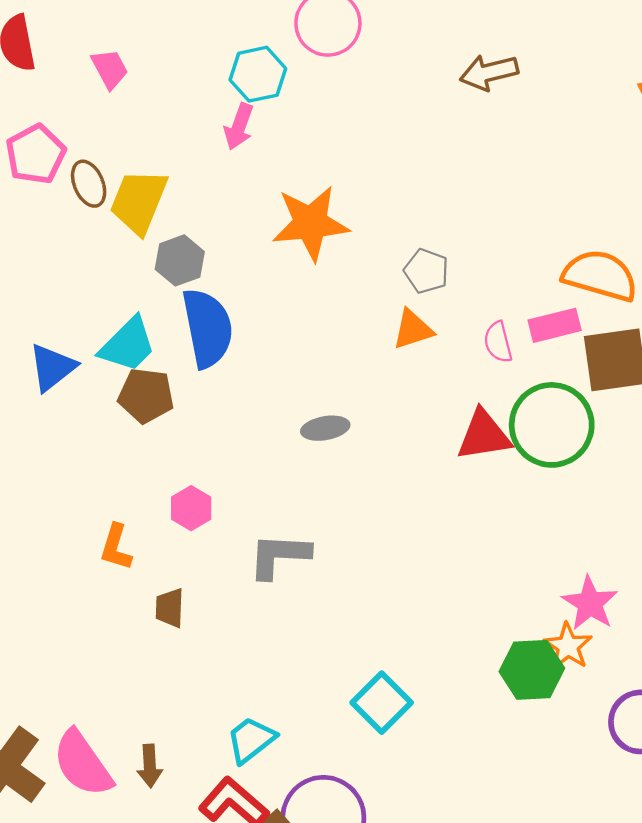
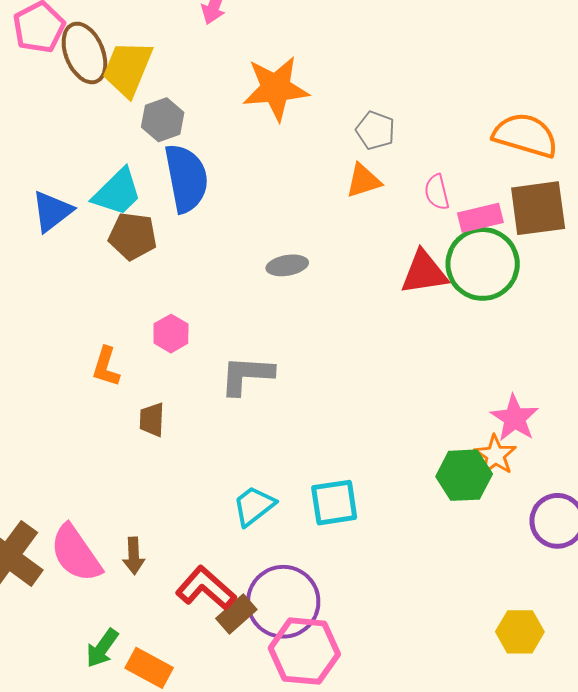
brown ellipse: (89, 184) -> (84, 53), size x1.5
pink rectangle: (555, 325) -> (480, 218), moved
cyan square: (382, 703) -> (334, 503), turned 36
cyan trapezoid: (251, 740) -> (254, 506), moved

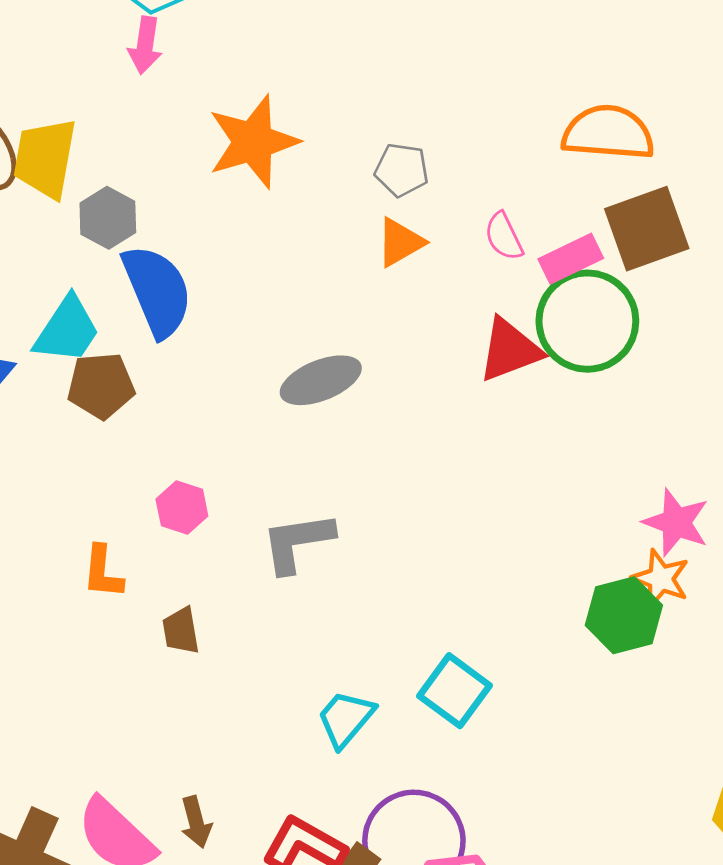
gray ellipse: (287, 265) -> (321, 380), size x1.4
cyan square: (334, 503) -> (455, 691), turned -33

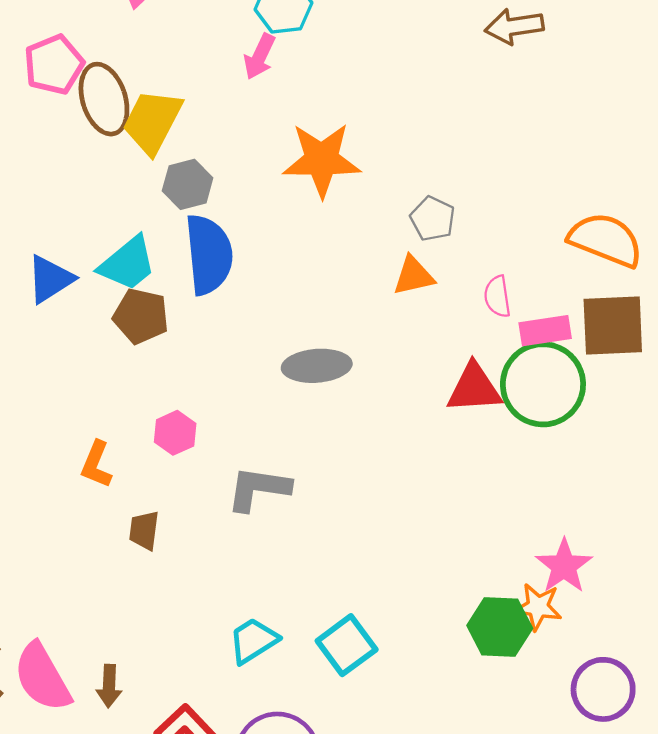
orange star: (661, 579) -> (538, 607), turned -30

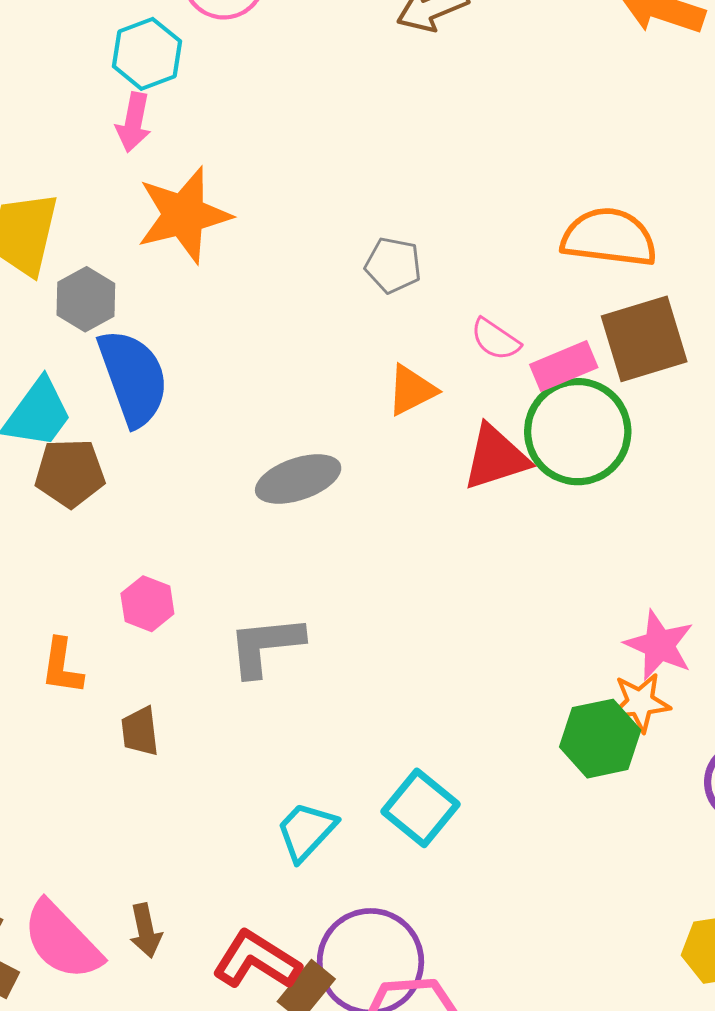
orange star: (322, 160) -> (184, 215), moved
orange triangle: (414, 276) -> (412, 390), moved
pink semicircle: (497, 296) -> (495, 339), turned -33

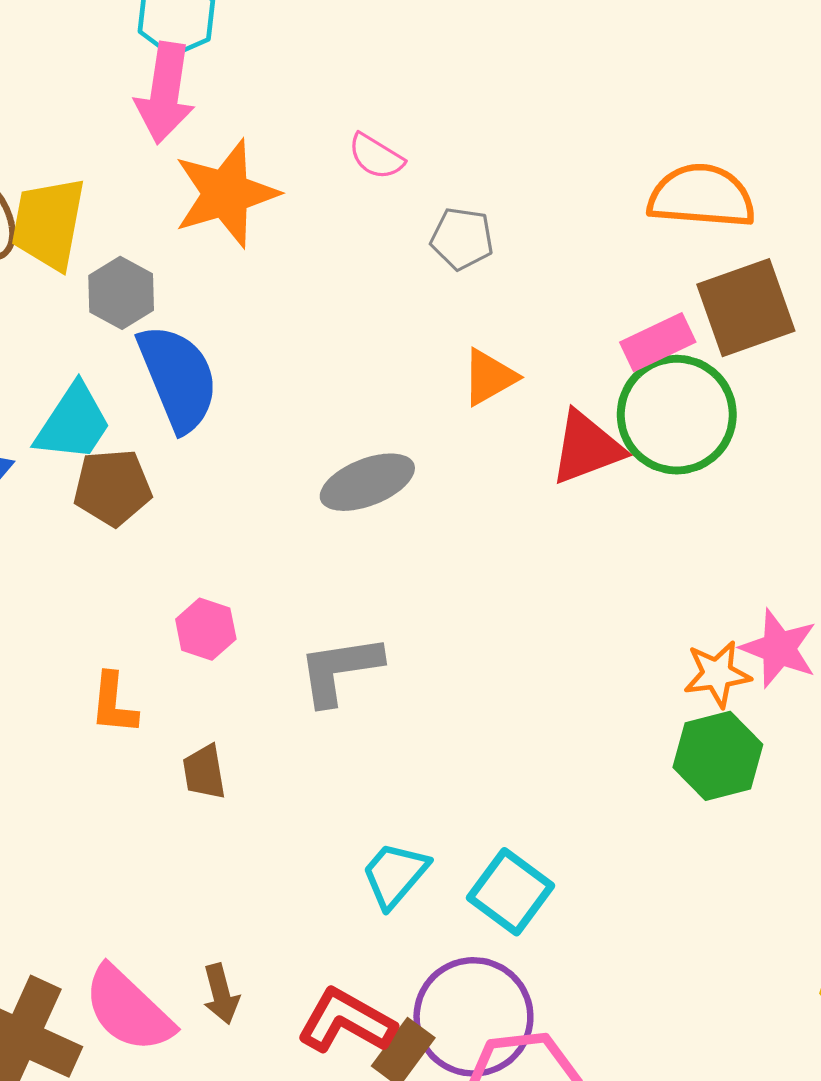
pink arrow: (134, 122) -> (165, 93), size x1.5
pink semicircle: (495, 339) -> (376, 156), moved
orange star: (640, 702) -> (717, 674), moved
cyan square: (420, 808) -> (510, 892), moved

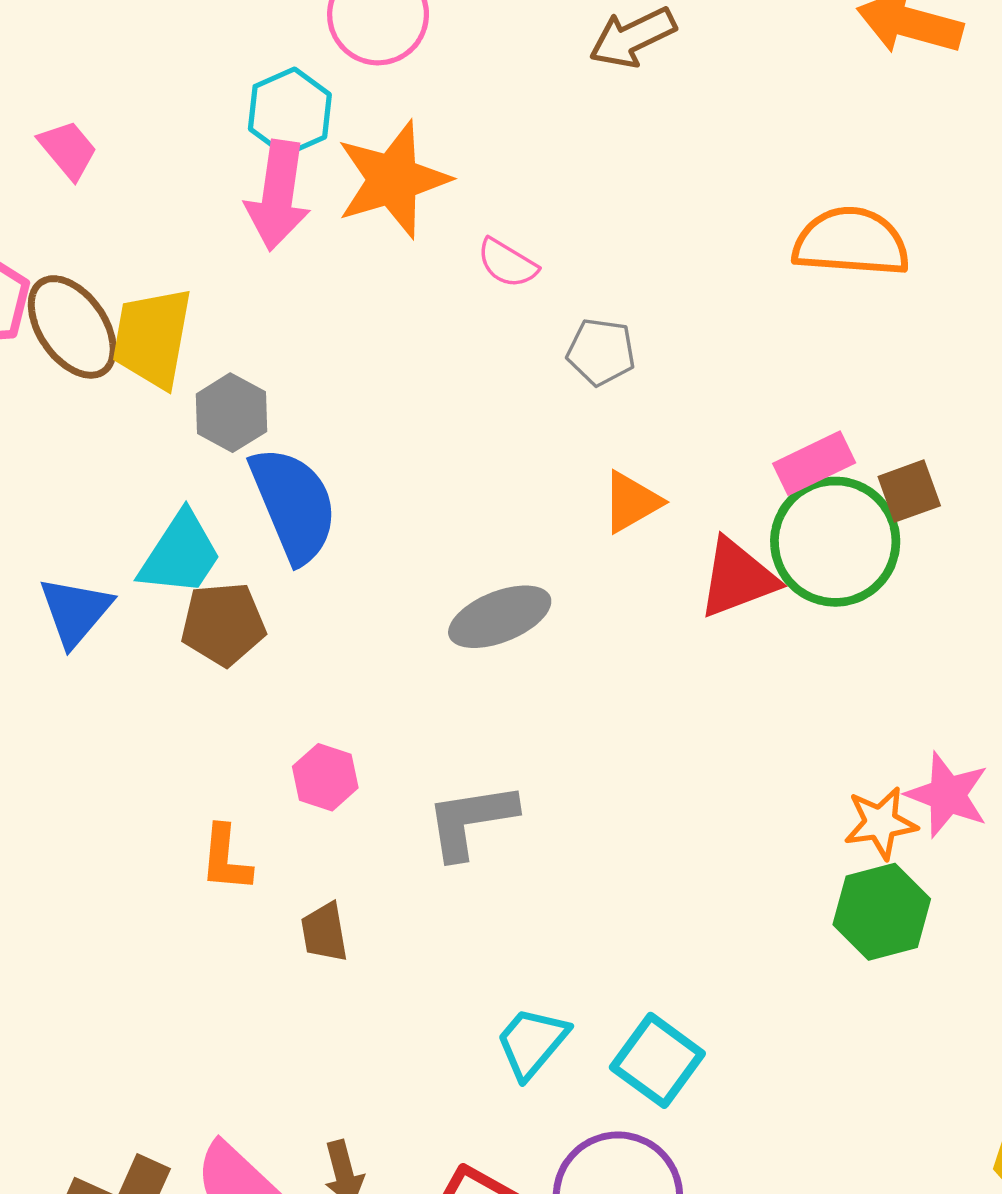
orange star: (226, 194) -> (393, 179), moved
orange semicircle: (701, 196) -> (851, 242), moved
brown square: (746, 308) -> (909, 491), moved, size x0.6

